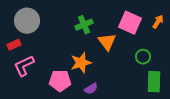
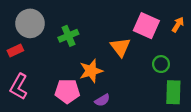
green cross: (84, 25) -> (68, 36), moved
pink L-shape: (24, 66) -> (19, 87), moved, turned -35

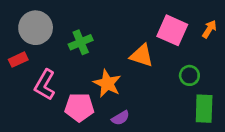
orange triangle: (120, 47) -> (142, 56), turned -35
orange star: (91, 71) -> (107, 83), turned -30
pink L-shape: (19, 87) -> (45, 85), moved

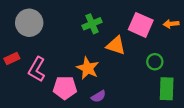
orange arrow: (209, 29) -> (171, 24), turned -128
green cross: (81, 42) -> (92, 24), moved
red rectangle: (18, 60) -> (12, 58), moved

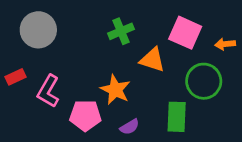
orange arrow: (171, 24) -> (225, 44), moved
green circle: (155, 62) -> (204, 81), size x1.6
green rectangle: (167, 89) -> (177, 117), moved

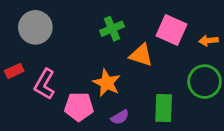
green circle: (204, 81) -> (205, 82), moved

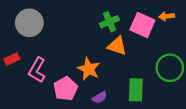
green cross: (112, 29) -> (109, 22), moved
orange arrow: (208, 41) -> (167, 16), moved
pink pentagon: (79, 107) -> (66, 89), turned -30

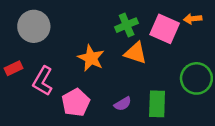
orange star: (89, 69) -> (91, 58), moved
purple semicircle: (100, 97) -> (123, 104), moved

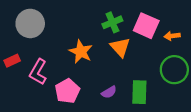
orange arrow: (193, 19) -> (172, 36), moved
orange triangle: (135, 53) -> (120, 47), turned 30

